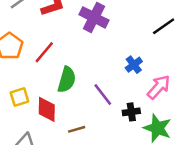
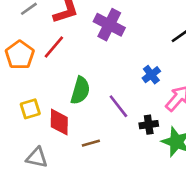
red line: (44, 52) -> (54, 47), moved

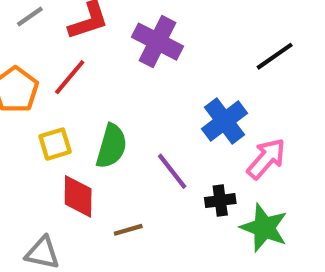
blue cross: (151, 75) -> (224, 121), size x1.5
yellow square: (30, 109) -> (55, 144), moved

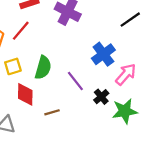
black cross: (220, 201) -> (101, 97), turned -32
green star: (264, 228) -> (125, 111), turned -30

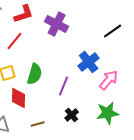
purple line: (75, 81) -> (64, 86), turned 60
black cross: (101, 97) -> (72, 115), moved
brown line: (52, 112) -> (38, 124), moved

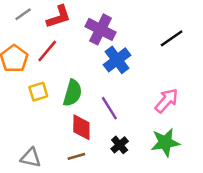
blue cross: (89, 62) -> (117, 60), moved
purple line: (64, 86) -> (109, 108), turned -54
red diamond: (19, 98) -> (81, 127), moved

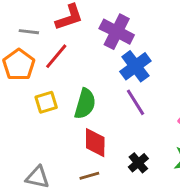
gray line: (23, 14) -> (29, 32), moved, turned 42
purple line: (109, 108) -> (135, 102), moved

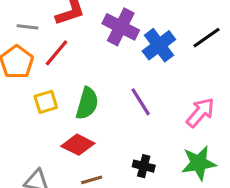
blue cross: (135, 66) -> (159, 45), moved
red diamond: (95, 143) -> (78, 145), moved, turned -64
black cross: (138, 163) -> (144, 166), turned -36

